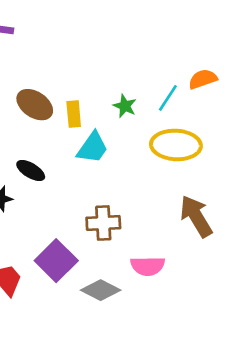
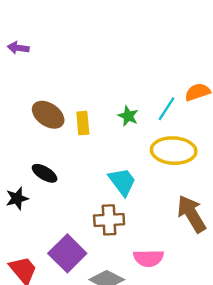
cyan trapezoid: (93, 148) -> (122, 182), moved, turned -72

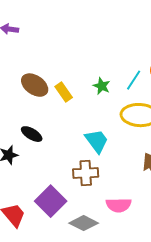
yellow rectangle: (83, 123) -> (64, 92), turned -30

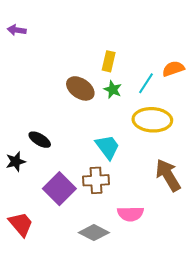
brown ellipse: (35, 85) -> (80, 88), moved
yellow rectangle: (64, 92) -> (109, 61), moved, turned 48
purple square: (51, 201) -> (59, 189), moved

